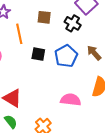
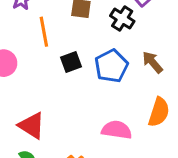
black square: (38, 54) -> (71, 62), turned -32

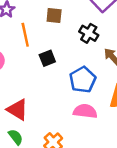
black cross: (122, 19) -> (89, 33), moved
blue pentagon: (111, 66) -> (83, 80), moved

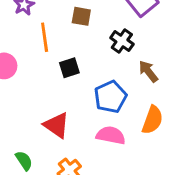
red triangle: (17, 110) -> (57, 125), moved

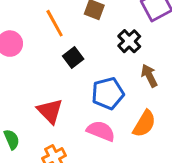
orange line: (45, 37) -> (55, 23), turned -32
black square: (69, 68) -> (73, 57), turned -30

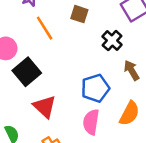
black square: (73, 57) -> (27, 72), moved, size x1.5
pink semicircle: (101, 131) -> (91, 122), turned -100

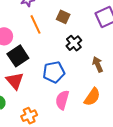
black cross: (112, 41) -> (74, 43), moved
blue pentagon: (95, 88) -> (54, 72), moved
red triangle: (45, 107) -> (15, 81), moved

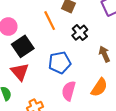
orange line: (35, 24) -> (50, 21), moved

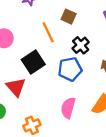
black square: (23, 46) -> (33, 62), moved
blue pentagon: (60, 63) -> (70, 69), moved

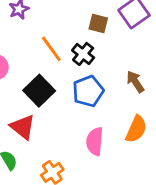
brown square: (69, 17) -> (98, 23), moved
black cross: (81, 45) -> (83, 54), moved

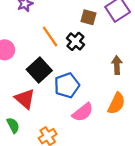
brown arrow: (135, 82) -> (117, 65), turned 30
blue pentagon: (88, 91) -> (67, 85), moved
pink semicircle: (95, 141) -> (83, 112), turned -135

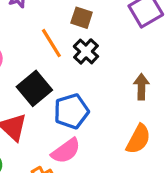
brown square: (89, 17) -> (82, 18), moved
pink semicircle: (83, 112) -> (66, 151), moved

